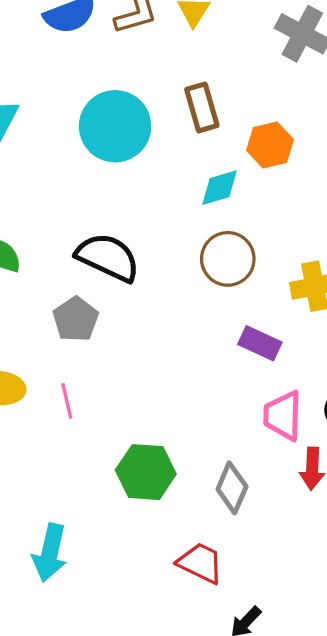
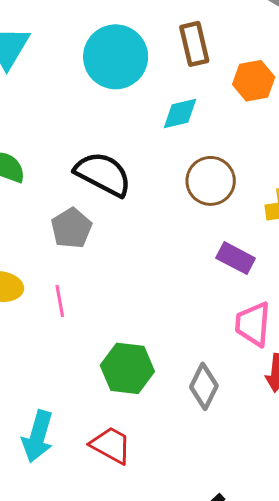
cyan diamond: (219, 188) -> (180, 113), moved
red trapezoid: (200, 563) -> (111, 445), moved

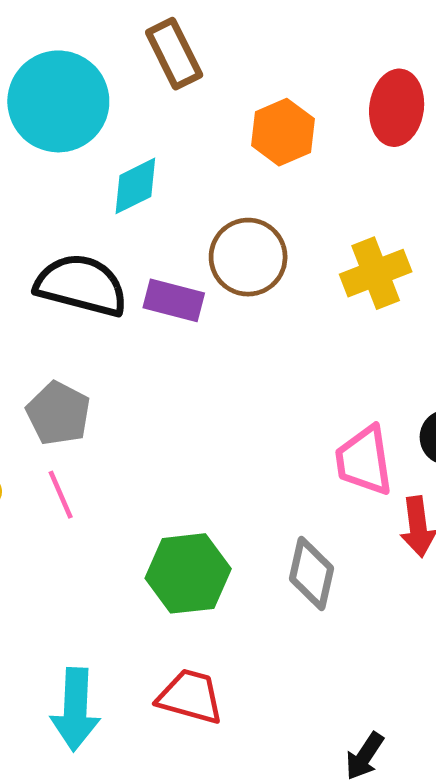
orange hexagon: (254, 81) -> (283, 132), moved
cyan diamond: (180, 113) -> (135, 186), moved
gray pentagon: (71, 228) -> (58, 413), moved
purple rectangle: (236, 258) -> (174, 300), moved

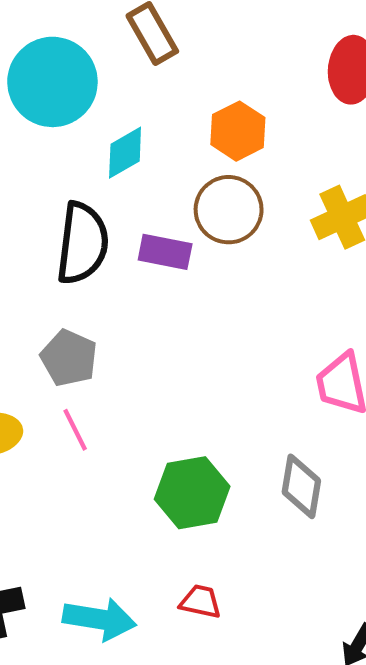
orange hexagon: (283, 132) -> (238, 131), moved
black semicircle: (81, 285) -> (82, 243), turned 86
red trapezoid: (190, 697) -> (201, 602), size x0.7
cyan arrow: (75, 709) -> (99, 619), turned -80

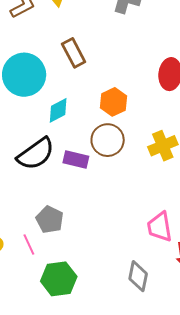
black semicircle: (82, 243) -> (36, 154), turned 45
gray pentagon: (69, 358) -> (50, 220), moved
green hexagon: (192, 493) -> (59, 279), moved

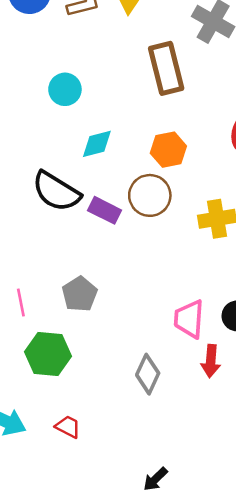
brown rectangle: (74, 53) -> (166, 68), moved, size x1.4
cyan circle: (24, 75) -> (65, 89), size x0.6
black semicircle: (36, 154) -> (56, 191), turned 54
gray pentagon: (50, 220) -> (80, 294), moved

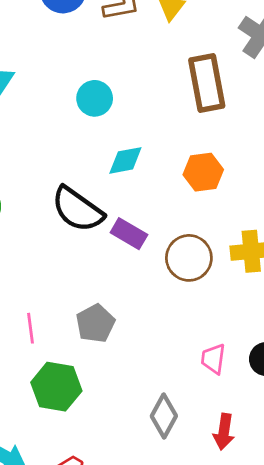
brown circle: (150, 195) -> (189, 258), moved
pink trapezoid: (189, 319) -> (213, 359), size x0.7
red arrow: (211, 361) -> (224, 432), moved

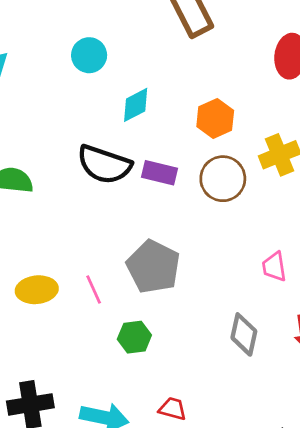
orange hexagon: (203, 172) -> (215, 118), moved
gray pentagon: (95, 323) -> (153, 267), size x1.4
green hexagon: (56, 387) -> (134, 337), size x0.7

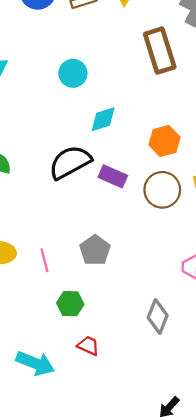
black semicircle: (104, 164) -> (70, 162), turned 123
gray pentagon: (153, 267) -> (95, 250), size x0.7
red trapezoid: (173, 409) -> (88, 346), moved

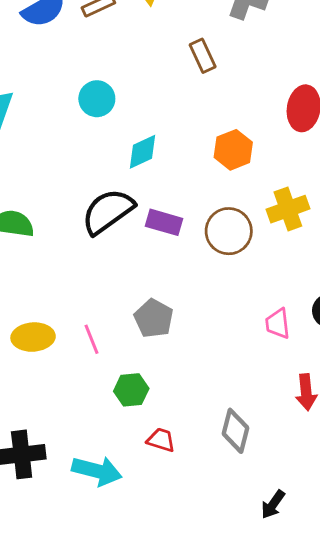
brown rectangle: (160, 51) -> (203, 56), size x0.6
orange hexagon: (164, 141) -> (233, 150), moved
gray diamond: (158, 317) -> (236, 431), moved

